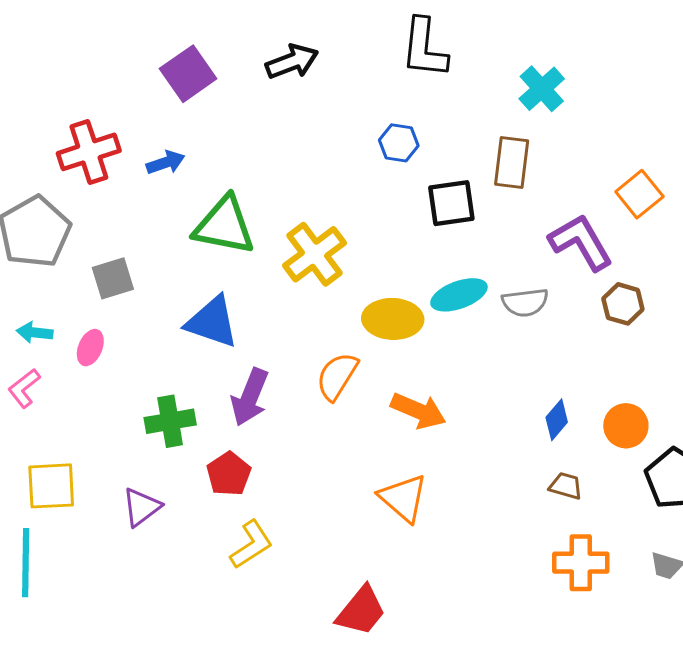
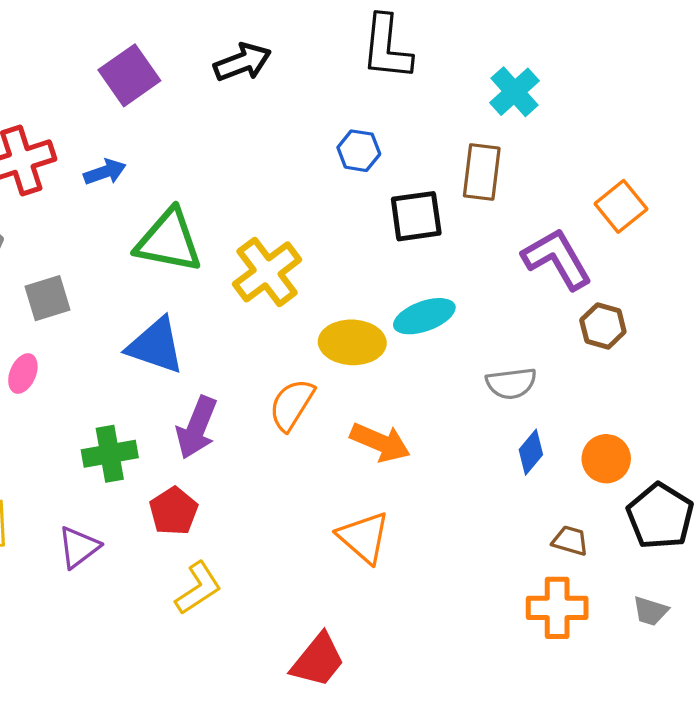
gray semicircle: (525, 302) -> (511, 383), moved
brown trapezoid: (566, 486) -> (570, 541), moved

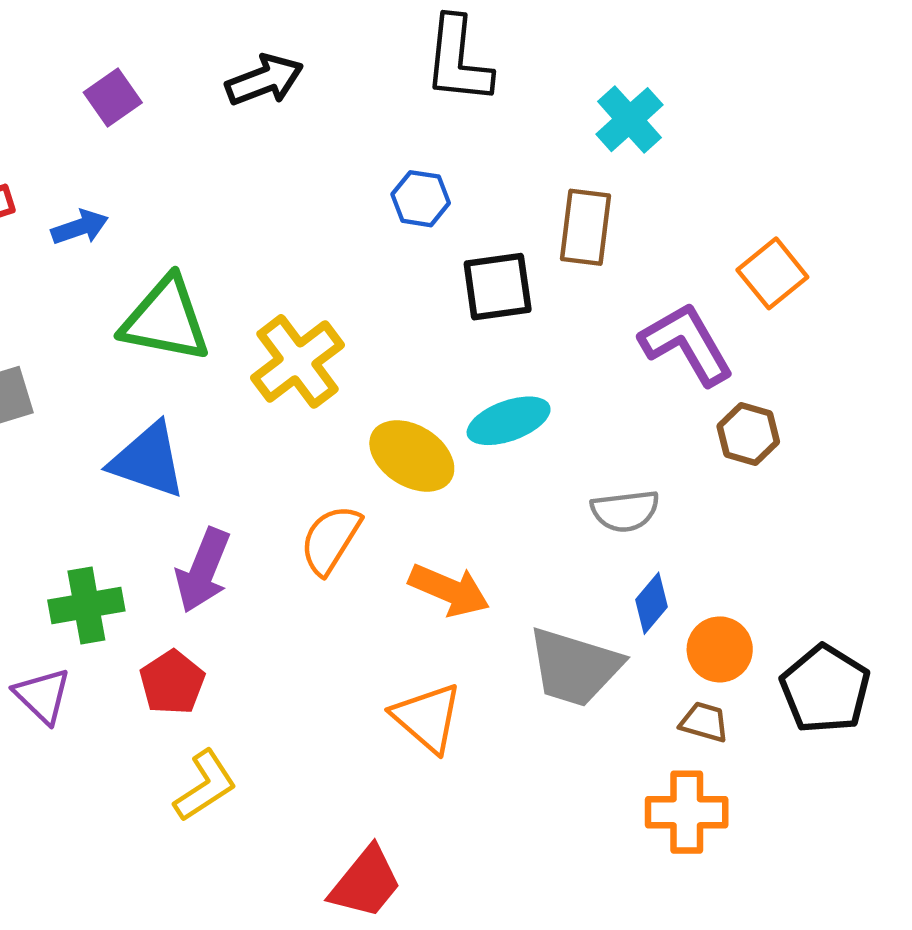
purple square: (129, 75) -> (113, 98), size x0.7
yellow ellipse: (352, 342) -> (412, 456), turned 30
orange circle: (606, 459) -> (720, 649), moved
purple triangle: (79, 547) -> (42, 696), moved, turned -39
gray trapezoid: (650, 611) -> (575, 667), moved, size x2.0

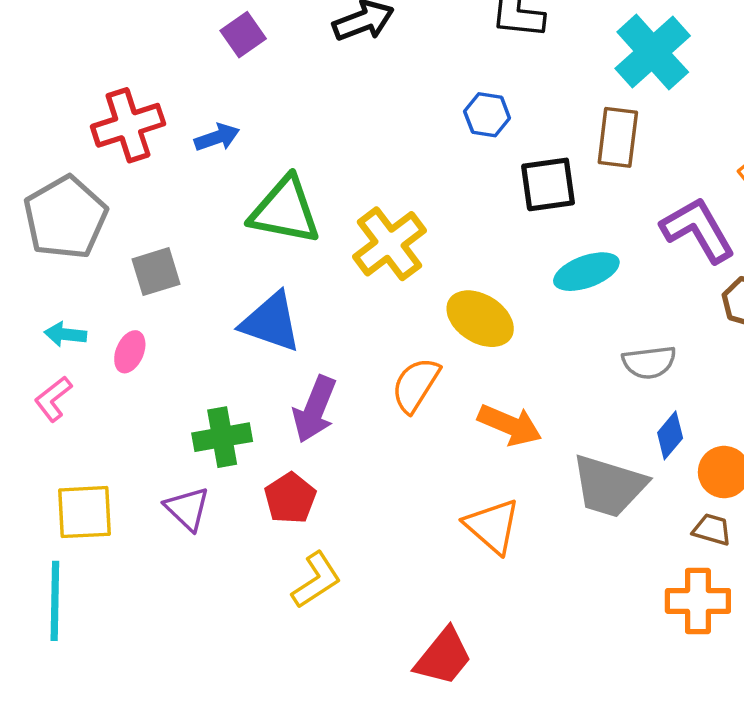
cyan cross: (630, 120) -> (653, 52), size x1.4
cyan ellipse: (509, 421) -> (586, 272), moved

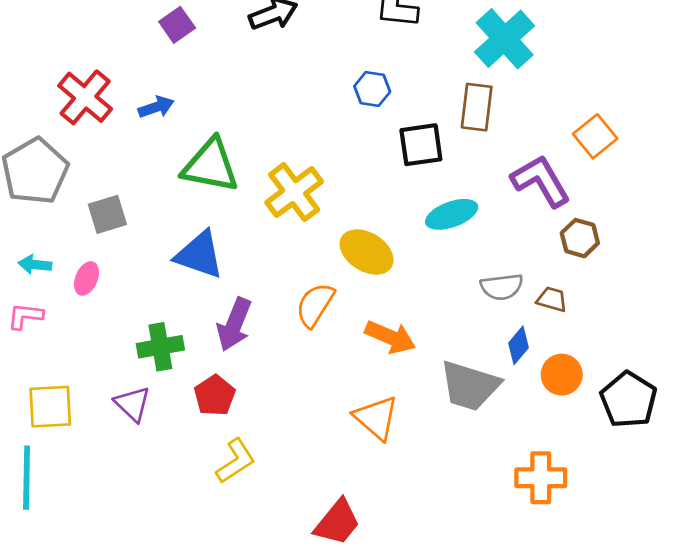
red cross: (128, 125) -> (85, 97), turned -32
pink L-shape: (53, 399) -> (25, 316), turned 45
brown trapezoid: (712, 530) -> (552, 299), moved

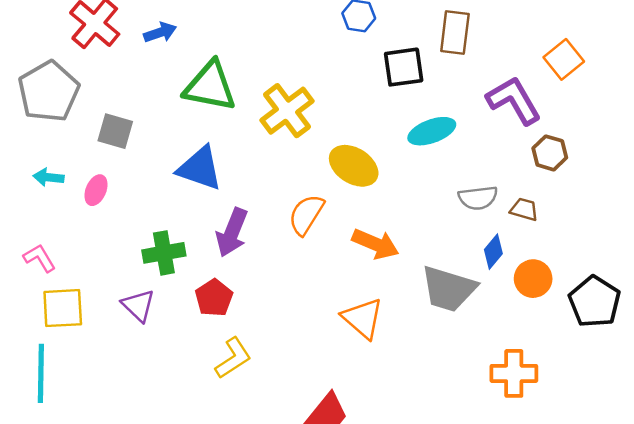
gray square: (107, 214) -> (115, 131), turned 33
pink L-shape: (25, 316) -> (40, 258), moved, turned 52

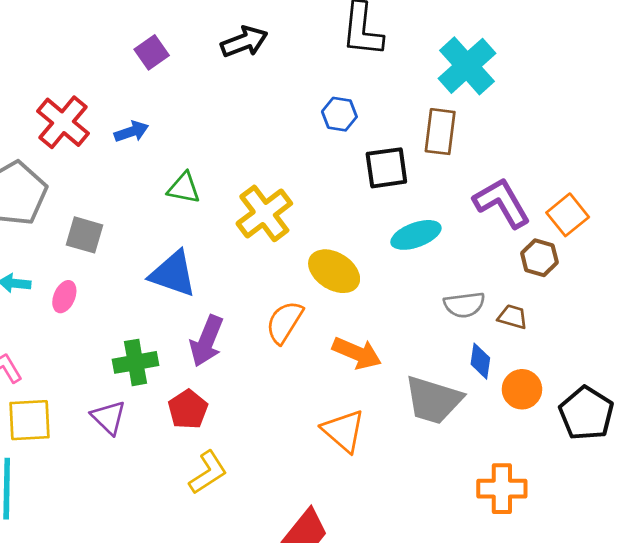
orange square: (564, 59) -> (568, 215), moved
green triangle: (210, 86) -> (184, 188), size x0.6
blue diamond: (493, 252) -> (480, 361), turned -32

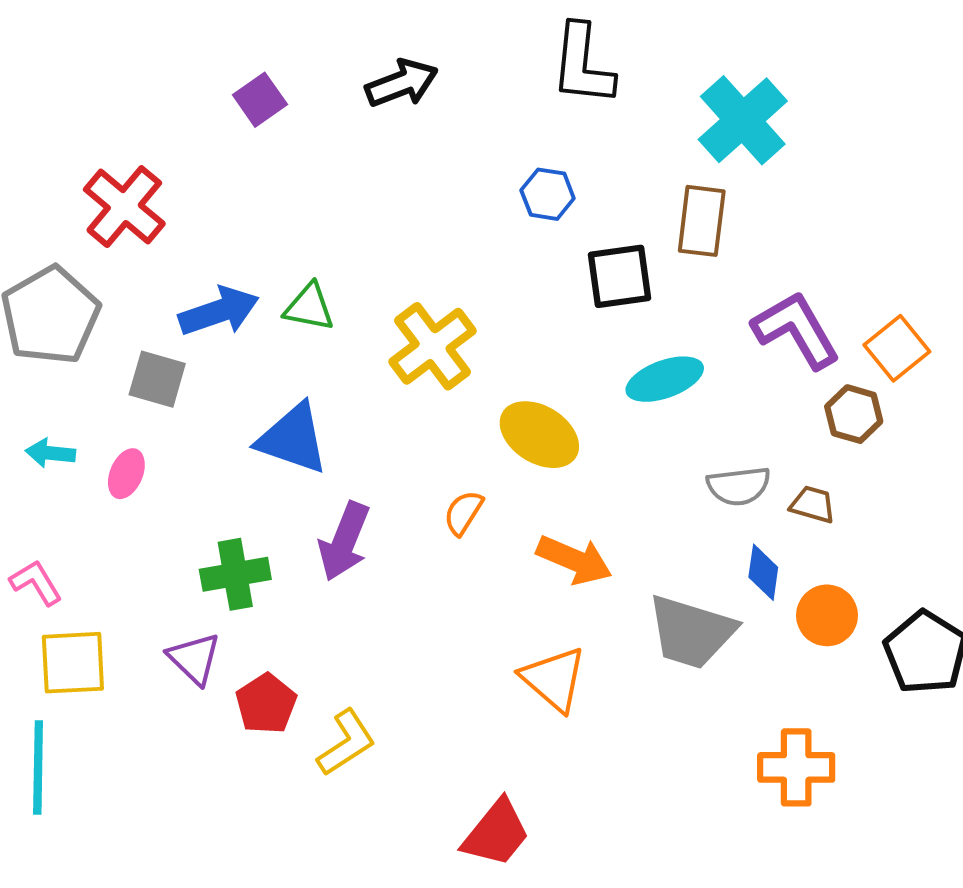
blue arrow: (131, 132) -> (219, 311), moved, size x1.5
orange semicircle: (284, 322) -> (463, 513), size x0.7
red pentagon: (188, 409) -> (266, 704), moved

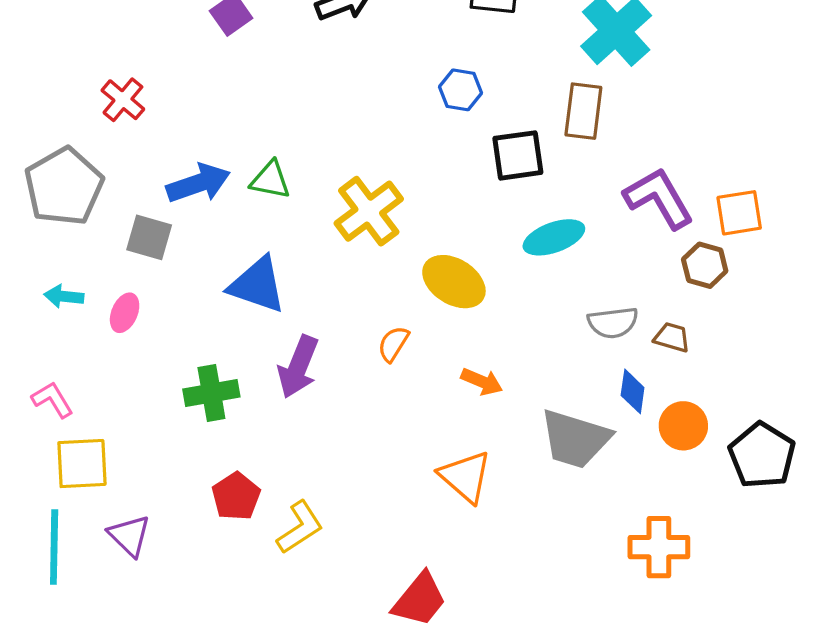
red cross: (124, 207) -> (123, 100), size x0.7
orange square: (897, 348) -> (739, 213), turned 30
orange arrow: (574, 560) -> (482, 382), size x0.7
purple triangle: (194, 659) -> (129, 536), moved

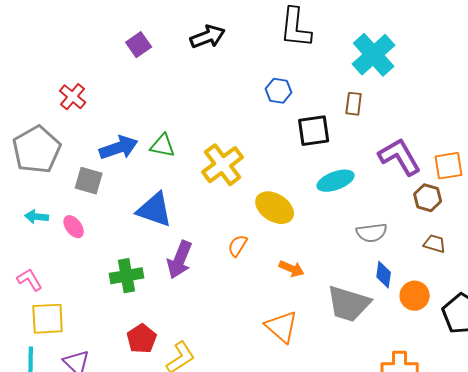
brown rectangle: (583, 111) -> (354, 104), size x0.7
pink ellipse: (125, 313) -> (74, 227), turned -60
brown trapezoid: (672, 337) -> (435, 244), moved

